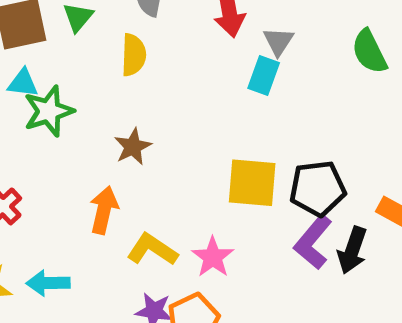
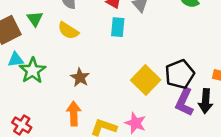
yellow semicircle: (134, 55) -> (68, 31), turned 135
cyan rectangle: (264, 75) -> (118, 27), moved
yellow square: (252, 183) -> (146, 80), turned -36

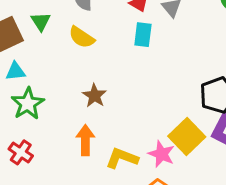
green star: (32, 71) -> (28, 104), moved
yellow square: (146, 80) -> (187, 137), moved

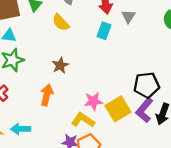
pink star: (161, 154) -> (93, 101), moved, turned 30
yellow L-shape: (122, 158) -> (83, 120), moved

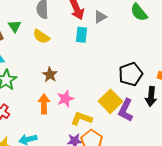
gray triangle: (128, 16) -> (100, 17), turned 40
pink star: (93, 101) -> (65, 99), moved
purple L-shape: (144, 110) -> (126, 110), moved

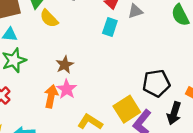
yellow semicircle: (41, 36) -> (49, 18), moved
pink star: (65, 99) -> (67, 89), moved, turned -30

